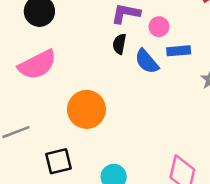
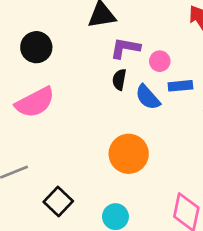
orange circle: (87, 109) -> (129, 154), moved
black square: (58, 161) -> (58, 202), turned -32

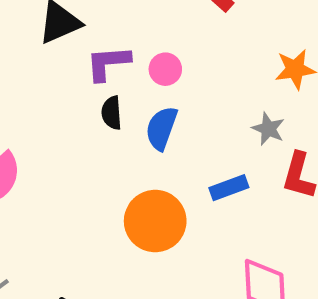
blue rectangle: (180, 86) -> (229, 188), moved
blue semicircle: (148, 97) -> (161, 128), turned 76

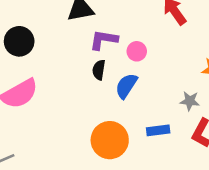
gray star: (268, 129) -> (190, 101), turned -30

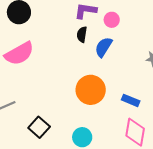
blue rectangle: (158, 130) -> (131, 100), moved, turned 30

